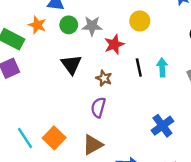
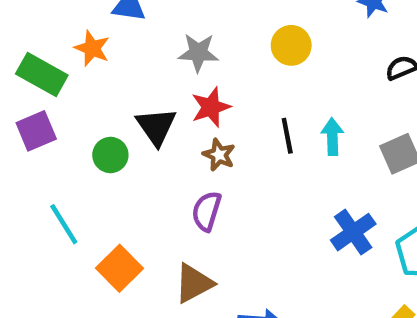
green circle: (69, 25) -> (110, 155), moved
red star: (114, 44) -> (211, 107), moved
blue cross: (162, 126) -> (353, 232), moved
cyan line: (25, 138) -> (64, 224), moved

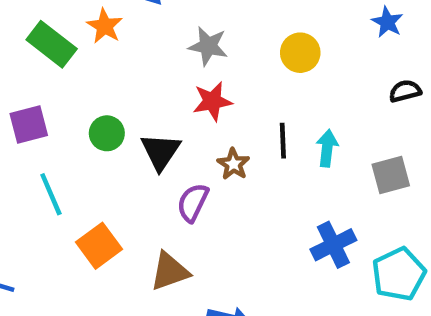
black triangle: (156, 126) -> (161, 152), moved
purple square: (36, 131) -> (29, 125), moved
brown star: (219, 155) -> (233, 164), moved

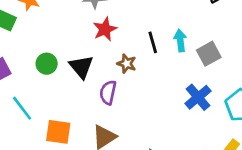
gray square: (391, 175) -> (209, 54), moved
orange square: (99, 246) -> (58, 132), turned -32

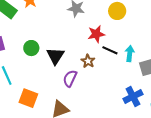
red star: (105, 29) -> (96, 34), moved
black line: (153, 42) -> (110, 50), turned -63

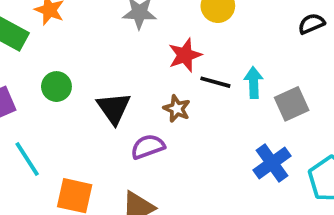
green circle: (31, 48) -> (56, 87), moved
purple semicircle: (70, 78) -> (148, 147), turned 54

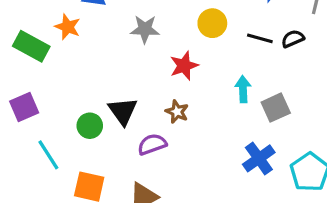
black line: (215, 82) -> (260, 38), moved
green circle: (56, 87) -> (90, 126), moved

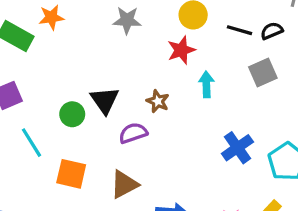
orange star: (68, 27) -> (51, 17), turned -30
red star: (184, 66) -> (181, 50), moved
cyan arrow: (243, 89) -> (206, 84), moved
gray square: (276, 108) -> (263, 73), moved

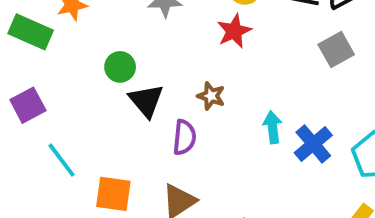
cyan arrow: (206, 84) -> (273, 127), moved
green circle: (72, 114) -> (120, 67), moved
purple semicircle: (133, 133) -> (184, 137), turned 120

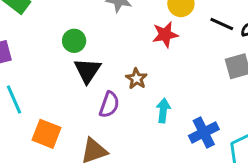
cyan arrow: (273, 127) -> (163, 110), moved

